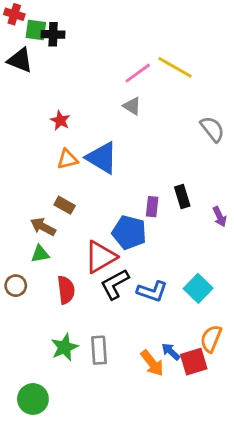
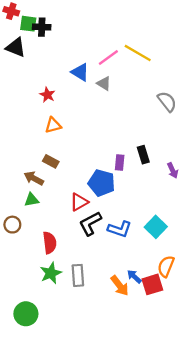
blue triangle: (102, 158) -> (80, 72), moved, size x0.7
red triangle: (100, 257) -> (79, 202), size x0.7
red semicircle: (66, 290) -> (50, 243), moved

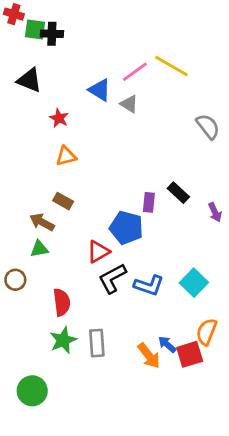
black triangle: (16, 47) -> (29, 80), moved
black rectangle: (143, 155) -> (178, 193), turned -30

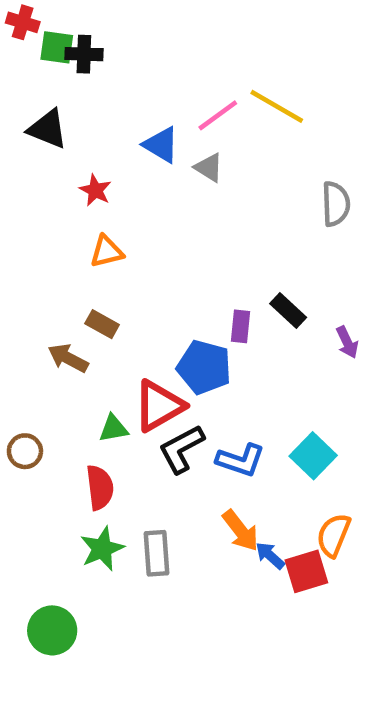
gray semicircle: (208, 127) -> (336, 204), turned 36
green triangle: (39, 249) -> (113, 428), moved
red triangle: (98, 252) -> (159, 406), size x1.4
orange arrow: (149, 356) -> (240, 531), moved

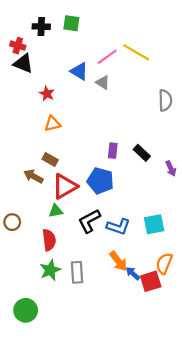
red cross: (23, 22) -> (18, 46), moved
green square: (57, 47) -> (71, 23), moved
purple rectangle: (240, 326) -> (113, 151), moved
red triangle: (159, 406) -> (65, 186), moved
cyan square: (313, 456) -> (154, 224), turned 35

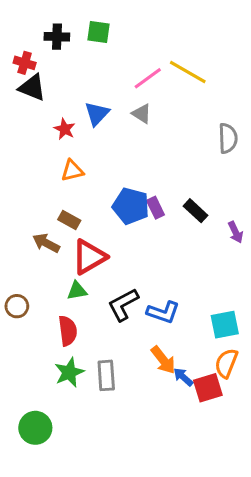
blue triangle: (79, 71) -> (97, 114), moved, turned 42
purple rectangle: (113, 151) -> (155, 208), turned -32
blue pentagon: (100, 181) -> (131, 206), moved
cyan square: (154, 224) -> (225, 325), moved

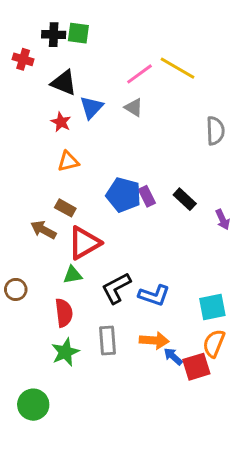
green square: (98, 32) -> (78, 33), moved
black triangle: (32, 87) -> (64, 83), moved
orange arrow: (163, 360) -> (154, 340), turned -48
gray rectangle: (106, 375) -> (108, 340), moved

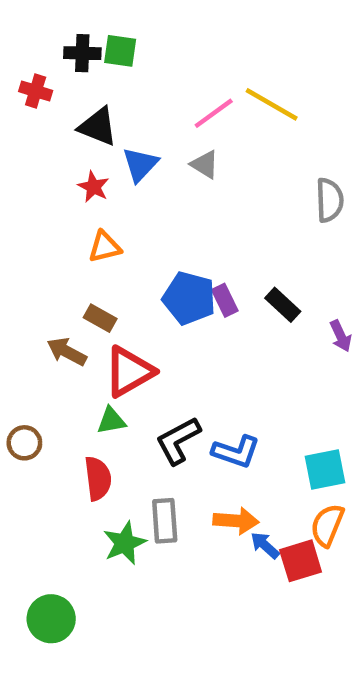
green star: (65, 352) -> (125, 543), moved

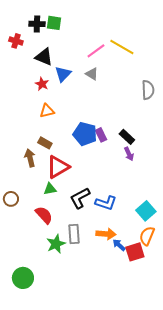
purple arrow: (341, 336) -> (129, 154), moved
brown arrow: (67, 352) -> (30, 158), turned 48
cyan square: (325, 470) -> (146, 211), turned -30
red semicircle: (98, 478) -> (44, 215), turned -36

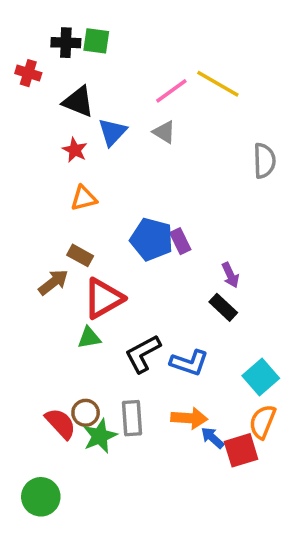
black rectangle: (127, 137) -> (223, 307), moved
brown arrow: (30, 158) -> (53, 282), turned 66
brown circle: (11, 199) -> (86, 413), moved
red semicircle: (44, 215) -> (60, 423), moved

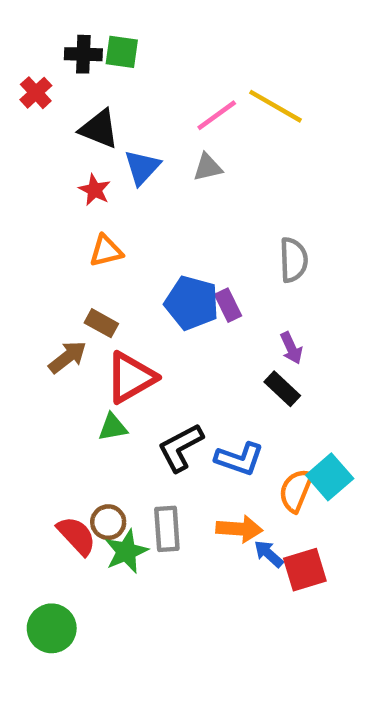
red cross: (28, 73) -> (36, 93), turned 30
gray triangle: (164, 132) -> (208, 167), turned -45
gray semicircle: (264, 161) -> (294, 260), moved
orange semicircle: (263, 422) -> (296, 490), moved

